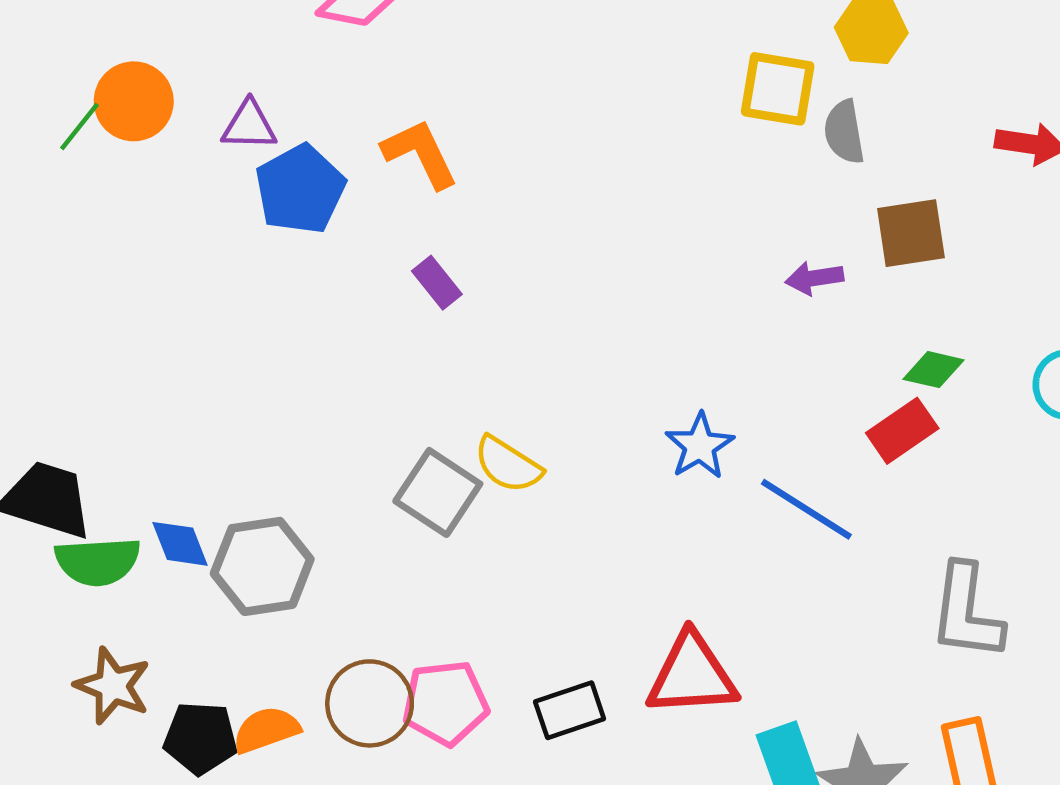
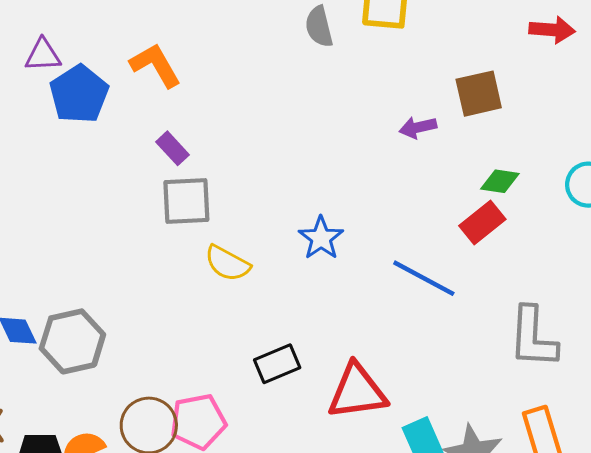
gray semicircle: (844, 132) -> (319, 27), moved
blue star: (700, 446) -> (321, 238), moved
gray square: (438, 492) -> (186, 201), moved, turned -32
black rectangle: (570, 710) -> (277, 364), moved

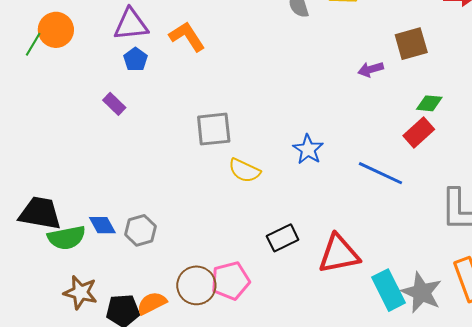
purple triangle: (43, 55) -> (131, 25), moved, size x1.4
blue pentagon: (79, 94) -> (135, 59), size x0.6
purple rectangle: (172, 148) -> (114, 104), moved
gray hexagon: (72, 341) -> (140, 230), size x0.7

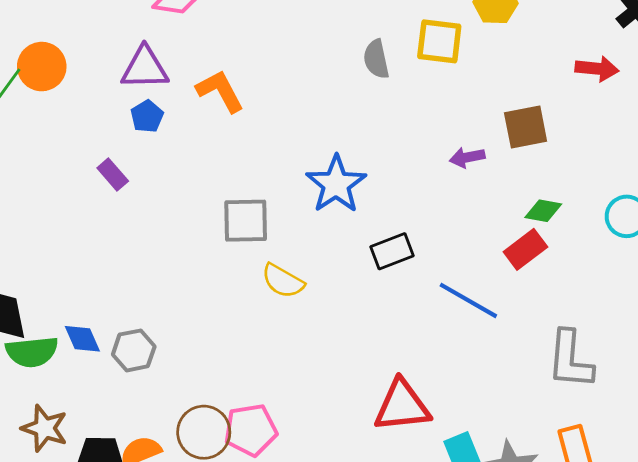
blue star: (308, 149) -> (336, 184), moved, size x1.4
black rectangle: (283, 238) -> (392, 251), moved

